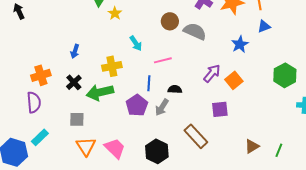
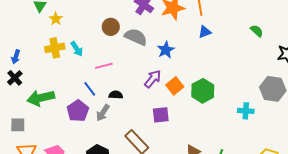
blue star: (240, 44) -> (166, 50), moved
yellow cross: (112, 66) -> (55, 48), moved
green hexagon: (285, 75) -> (203, 91), moved
black cross: (74, 82) -> (15, 78), moved
blue line: (149, 83) -> (90, 89), turned -42

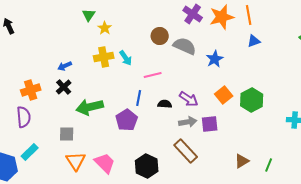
blue arrow: (16, 57) -> (65, 66), turned 48
purple arrow: (153, 79) -> (189, 99), moved, turned 84
blue line: (90, 89) -> (139, 98), turned 49
gray arrow: (103, 113) -> (188, 122), moved, turned -132

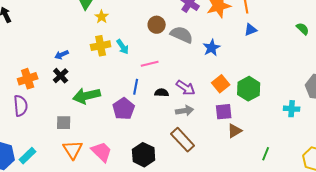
purple square: (210, 124) -> (224, 112), moved
cyan rectangle: (30, 152) -> (28, 156), moved
brown triangle: (242, 161) -> (235, 131), moved

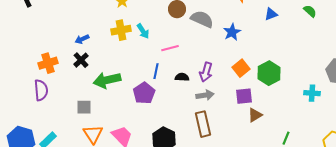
green semicircle: (303, 29) -> (310, 11), moved
purple arrow: (186, 88) -> (206, 72), turned 72
brown rectangle: (183, 140) -> (203, 124), turned 30

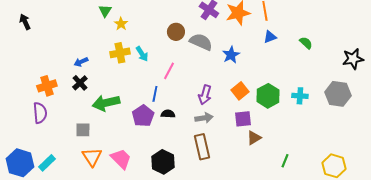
green semicircle: (310, 11) -> (306, 43), moved
pink line: (170, 48) -> (169, 71), turned -48
black semicircle: (182, 77) -> (168, 114), moved
cyan cross: (312, 93) -> (300, 96), moved

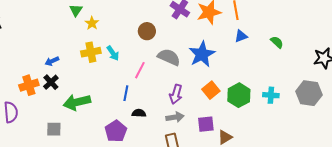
gray semicircle: (201, 42) -> (169, 57), moved
blue star: (231, 55) -> (202, 54), size x1.5
orange cross: (47, 86) -> (29, 85), moved
purple pentagon: (143, 116) -> (116, 131), moved
purple square: (243, 119) -> (206, 124), moved

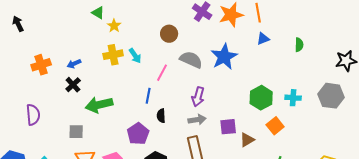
green triangle: (76, 10) -> (98, 13), turned -32
green semicircle: (277, 42) -> (299, 45), turned 48
orange cross: (29, 85) -> (41, 65), moved
orange square: (211, 90) -> (275, 126), moved
black semicircle: (139, 113) -> (161, 116), turned -96

